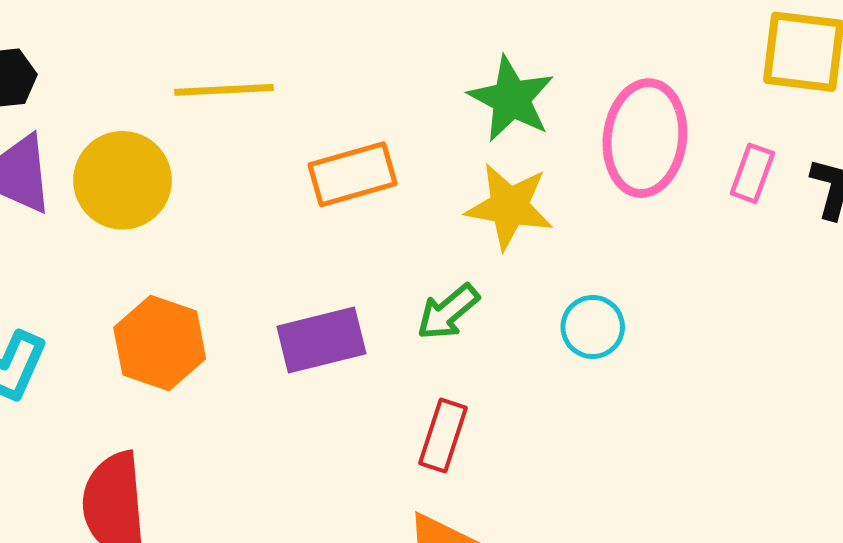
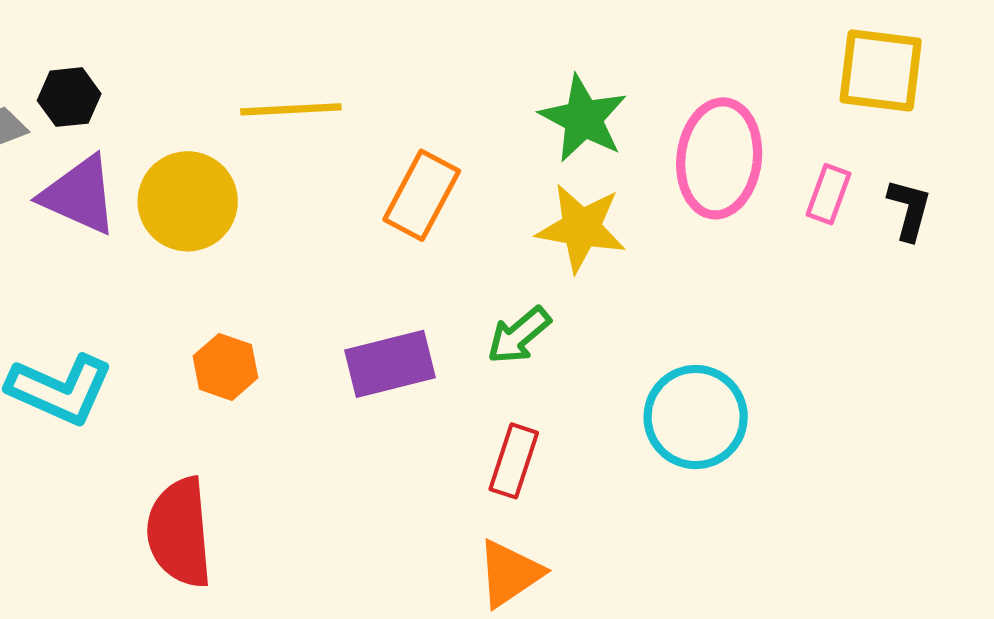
orange rectangle: (353, 174) -> (422, 195), turned -46
cyan circle: (593, 327) -> (696, 417), moved, size x1.6
orange hexagon: (160, 343) -> (225, 367), size x0.7

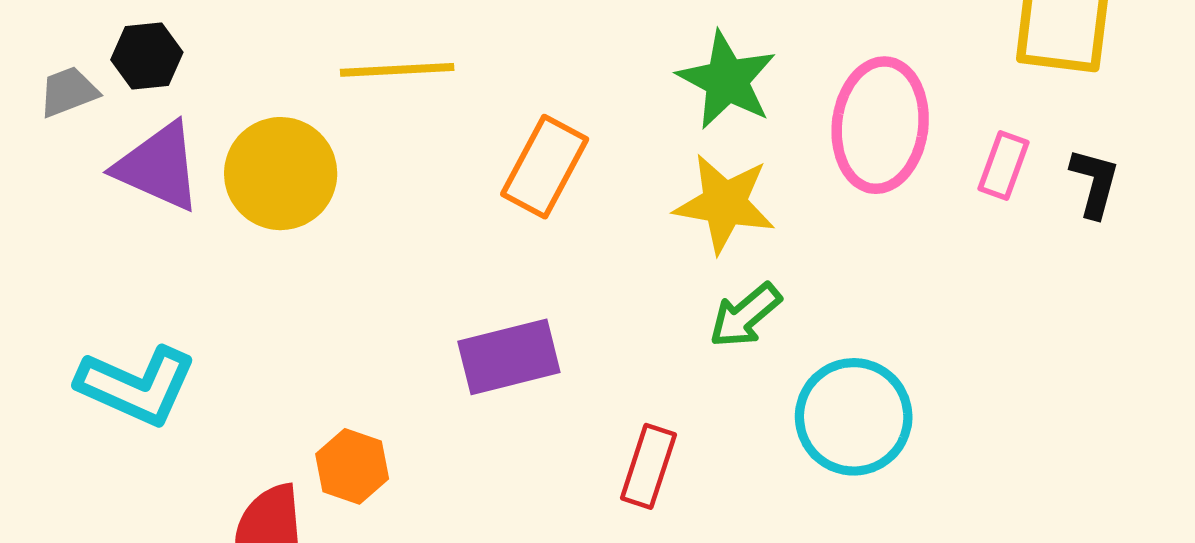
green arrow: (519, 335) -> (745, 315), moved
orange hexagon: (225, 367) -> (352, 466), moved

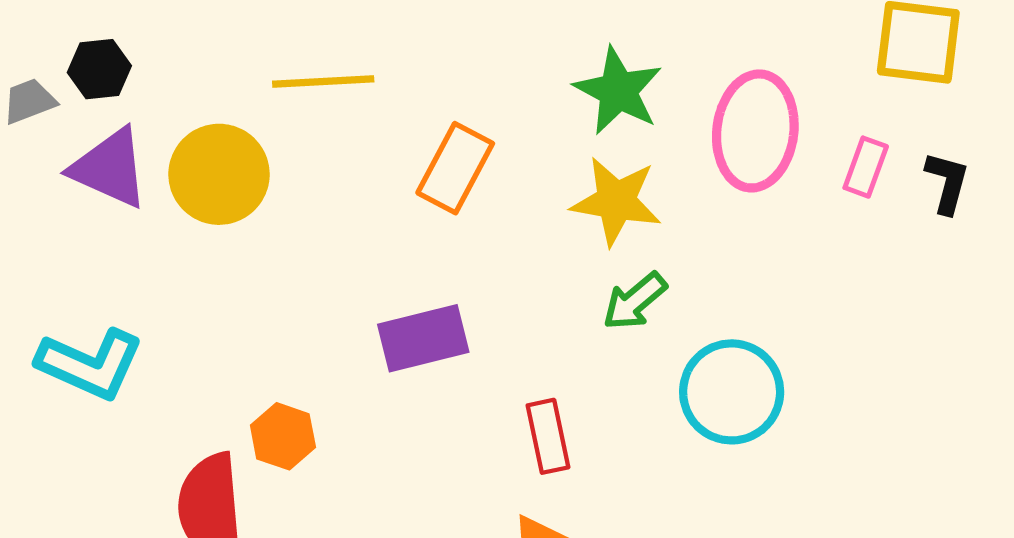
red rectangle: (648, 466) -> (548, 436), turned -30

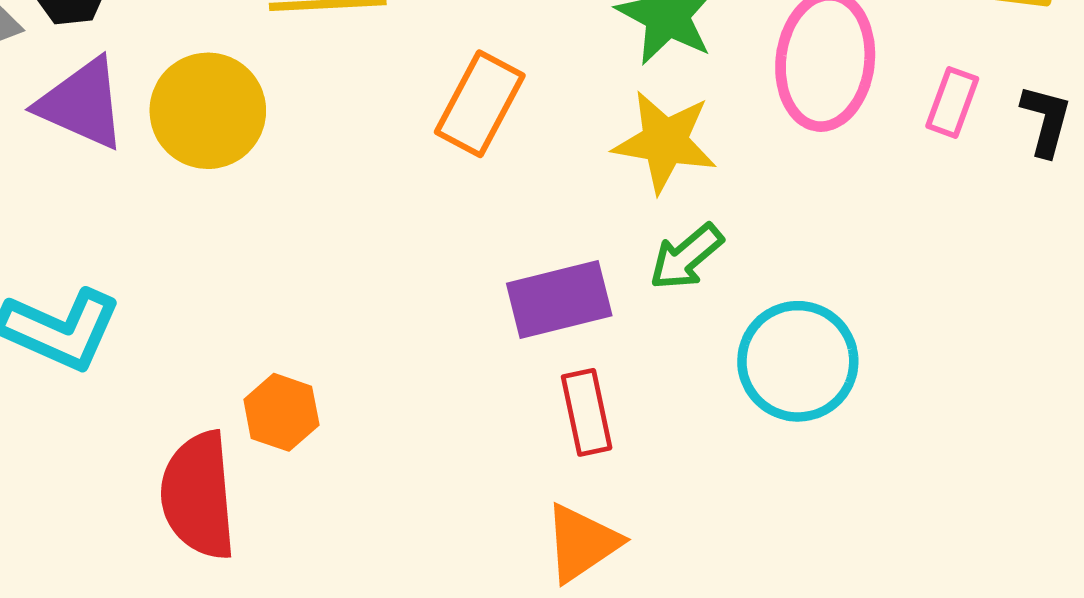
purple rectangle: (423, 338) -> (559, 300), moved

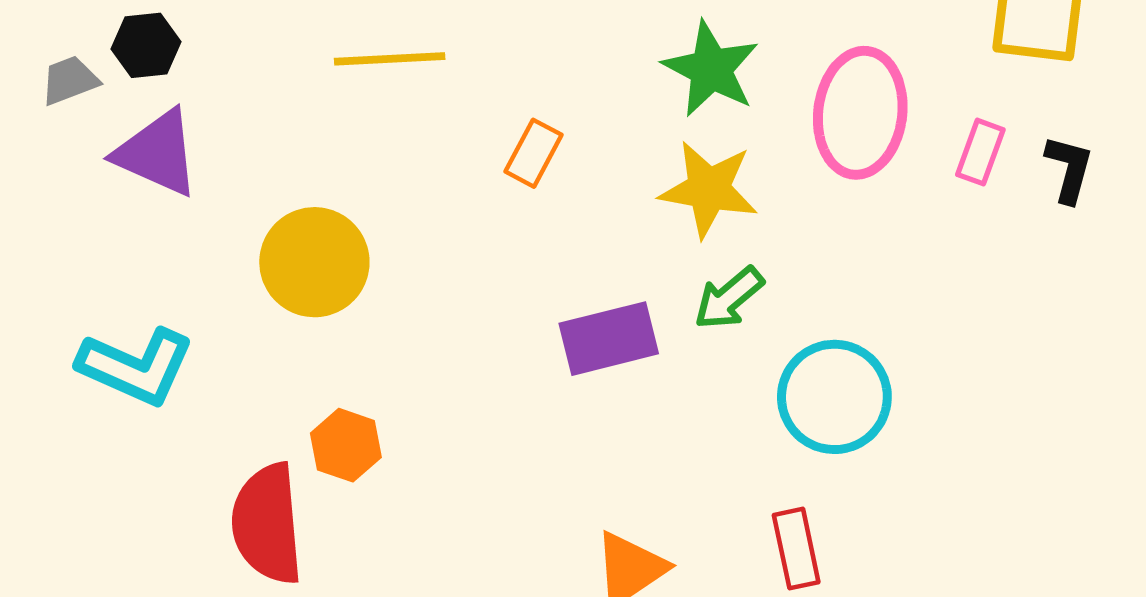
orange rectangle: (480, 104) -> (533, 153), size x0.7
yellow circle: (208, 111) -> (314, 262), moved
red rectangle: (587, 412) -> (796, 549), moved

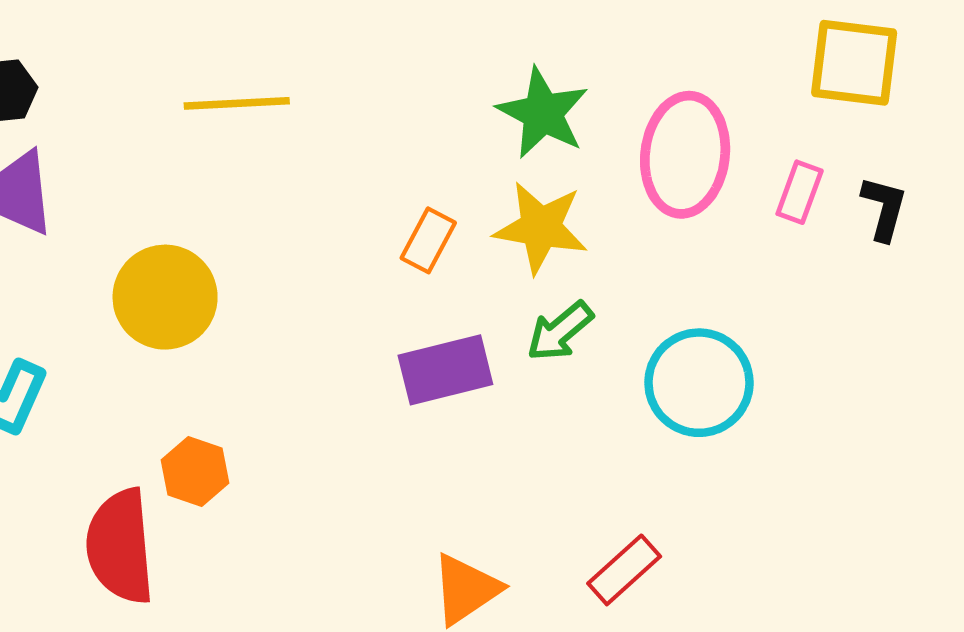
orange rectangle: (533, 153) -> (428, 240), moved
cyan circle: (834, 397) -> (699, 383), moved
red rectangle: (796, 549) -> (624, 570), turned 60

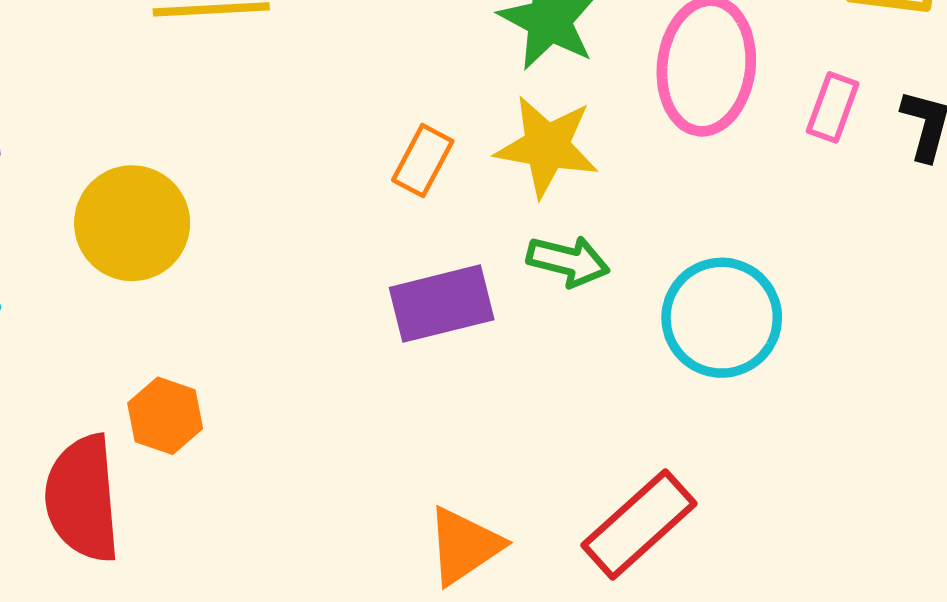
green arrow: (560, 331) -> (568, 261), turned -126
red rectangle: (624, 570) -> (639, 524), size x1.4

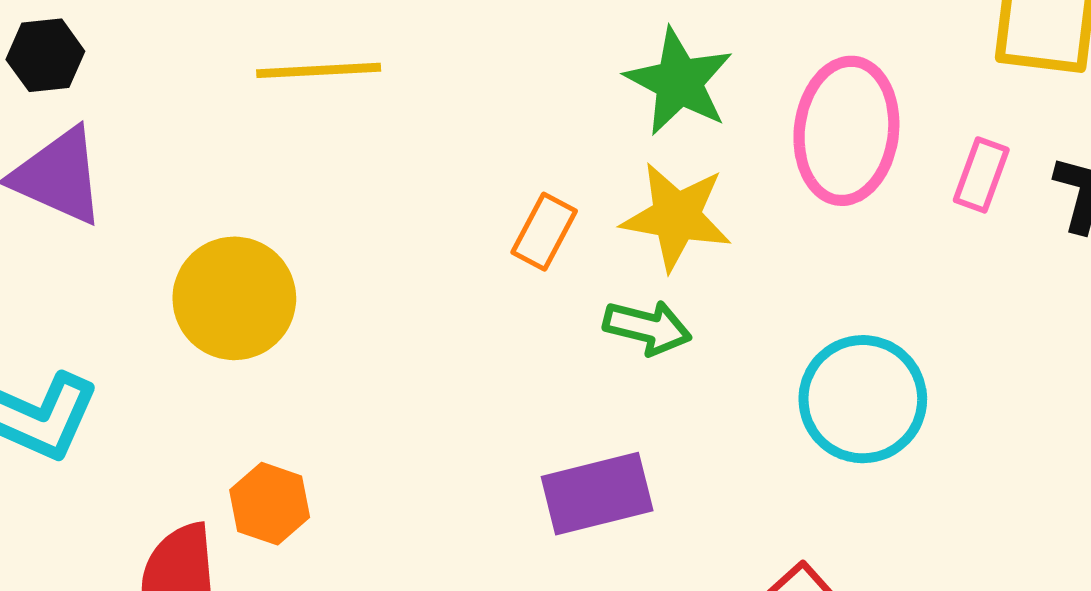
green arrow: (568, 261) -> (647, 327), moved
purple rectangle: (442, 304) -> (597, 494), moved

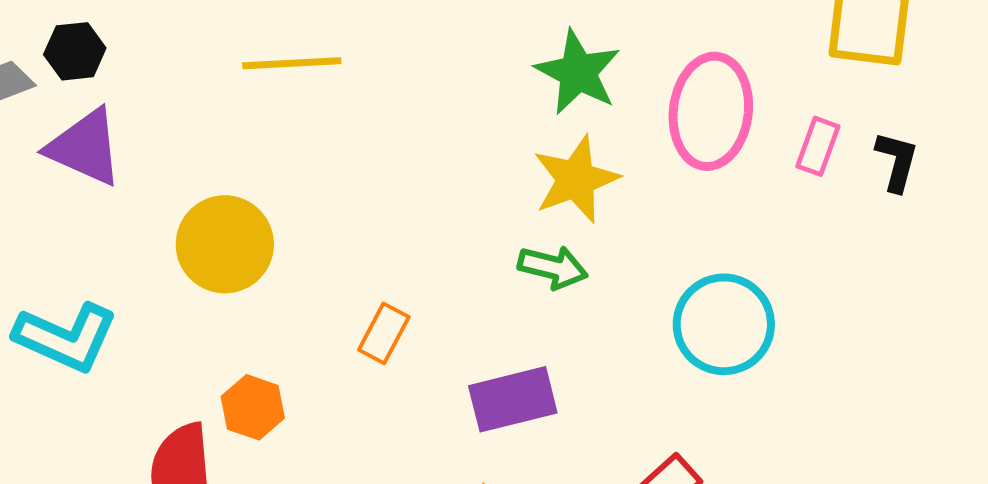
yellow star: (676, 217) -> (576, 179), turned -30
orange rectangle: (544, 232) -> (384, 333), moved

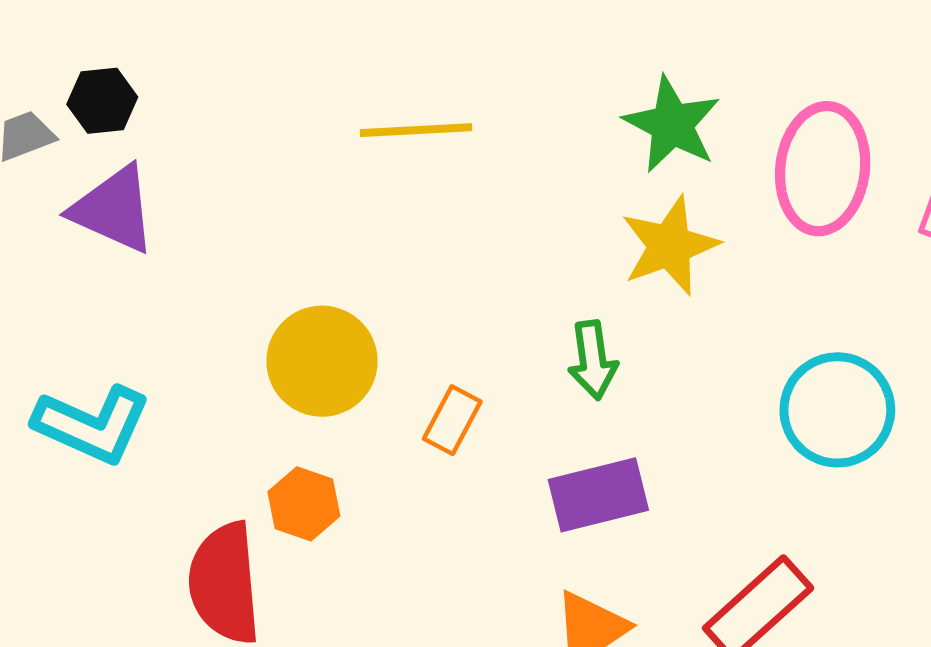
yellow line: (292, 63) -> (416, 130), moved
yellow circle: (225, 244) -> (322, 361), moved
green arrow: (553, 267) -> (593, 360), moved, turned 68

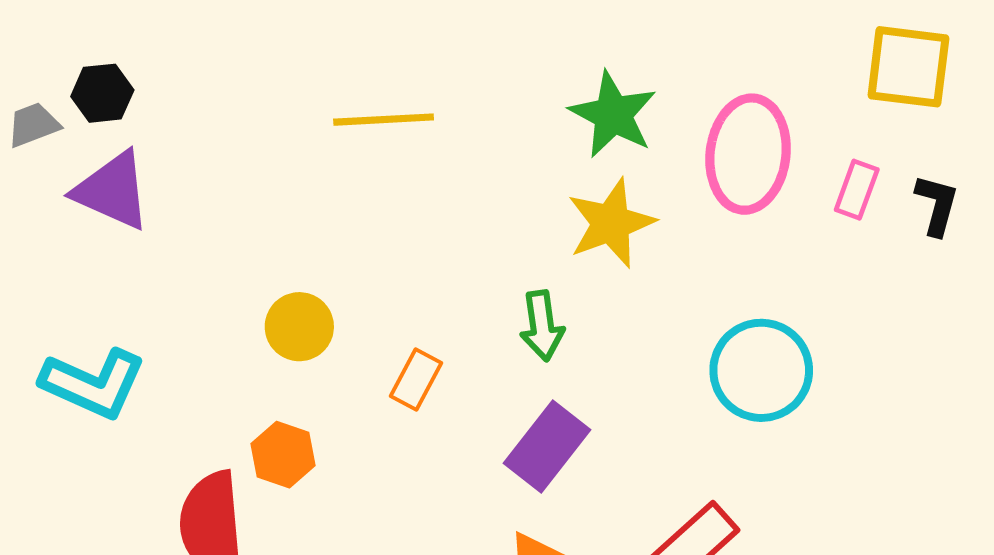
yellow circle: (322, 361) -> (299, 327), size x0.7
purple rectangle: (598, 495) -> (547, 447), turned -38

